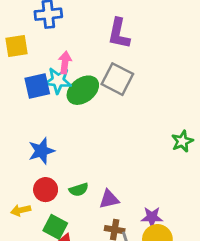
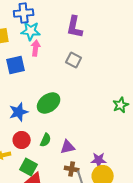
gray square: (117, 79) -> (74, 60), size x0.7
cyan star: (58, 80) -> (31, 31), moved
green ellipse: (83, 90) -> (49, 103), moved
green semicircle: (79, 190) -> (46, 140), turned -48

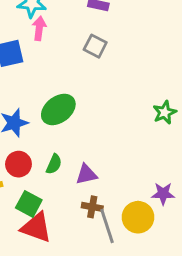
purple star: (99, 160) -> (163, 194), moved

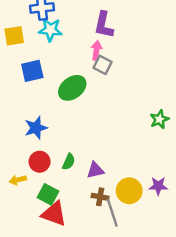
pink arrow: (39, 28) -> (96, 50), moved
green ellipse: (58, 110) -> (72, 88), moved
yellow circle: (138, 217) -> (129, 191), moved

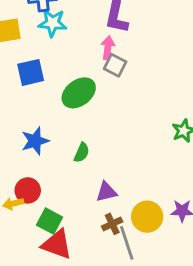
red circle: (40, 162) -> (28, 190), moved
green semicircle: (69, 162) -> (82, 153), moved
brown cross: (100, 197) -> (112, 224), turned -35

